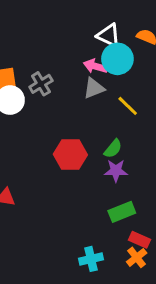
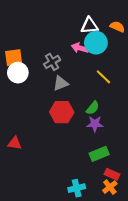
white triangle: (109, 35) -> (90, 26), turned -30
gray cross: (41, 84) -> (52, 62), moved
gray triangle: (94, 88) -> (61, 83), moved

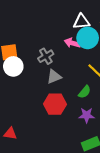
green semicircle: (93, 108) -> (85, 92), moved

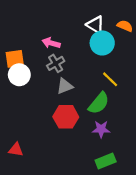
white triangle: (81, 22) -> (95, 25), turned 36
pink arrow: (72, 43) -> (51, 43), moved
green semicircle: (85, 92) -> (99, 103), size x1.5

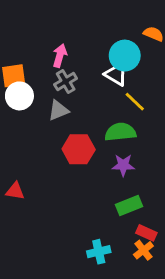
white triangle: (95, 25) -> (116, 74), moved
pink arrow: (51, 43) -> (60, 56), turned 90
gray triangle: (65, 86) -> (58, 110), moved
green semicircle: (99, 103) -> (120, 132), turned -135

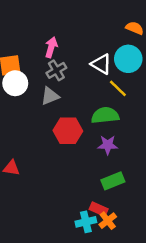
cyan circle: (125, 56) -> (128, 59), moved
red rectangle: (146, 233) -> (99, 209), moved
orange cross: (143, 250) -> (108, 221), moved

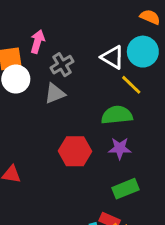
pink arrow: (51, 47) -> (37, 41), moved
red hexagon: (68, 131) -> (75, 151), moved

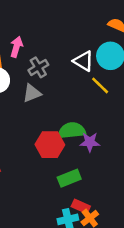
green semicircle: (117, 115) -> (72, 131), moved
green rectangle: (126, 189) -> (69, 178), moved

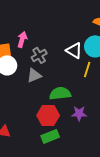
yellow line: (100, 85) -> (87, 69), turned 63
green semicircle: (72, 131) -> (60, 93), moved
green rectangle: (69, 178) -> (50, 136), moved

